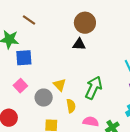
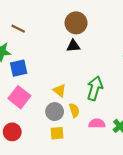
pink square: (20, 86) -> (19, 97), size x1.5
gray circle: (44, 98) -> (55, 112), moved

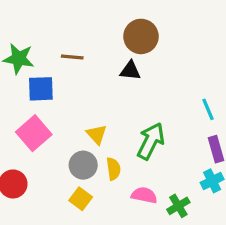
brown line: (18, 29) -> (72, 57), moved, turned -32
yellow square: (57, 133) -> (81, 199), turned 32

